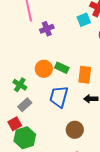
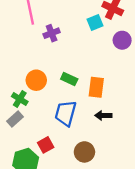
orange circle: (44, 69) -> (36, 80), moved
gray rectangle: (25, 105) -> (15, 119), moved
red square: (15, 124) -> (46, 145), moved

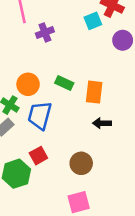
blue trapezoid: (66, 113) -> (40, 115), moved

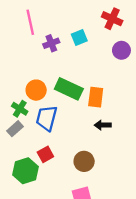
cyan square: (93, 21) -> (79, 37), moved
green rectangle: (64, 83) -> (69, 89), size x1.6

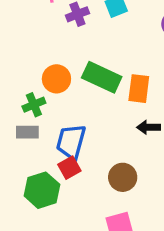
green cross: (20, 109) -> (34, 105), turned 35
blue trapezoid: (47, 118) -> (71, 142), moved
gray rectangle: (15, 129) -> (27, 132), turned 42

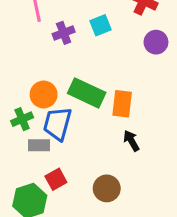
black arrow: (148, 127) -> (131, 141), turned 60
gray rectangle: (27, 132) -> (39, 145), moved
blue trapezoid: (71, 142) -> (57, 124), moved

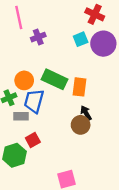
cyan square: (101, 25) -> (81, 39), moved
purple circle: (156, 42) -> (103, 44), size x1.5
brown circle: (107, 188) -> (81, 125), moved

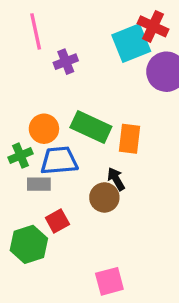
cyan square: (81, 39) -> (131, 43), moved, size x1.6
blue trapezoid: (34, 101) -> (59, 161), turned 70
black arrow: (86, 113) -> (116, 179), moved
brown circle: (81, 125) -> (104, 197), moved

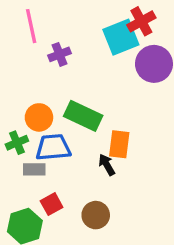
red cross: (153, 26) -> (141, 21), turned 36
orange rectangle: (130, 139) -> (119, 144), moved
brown circle: (104, 197) -> (96, 215), moved

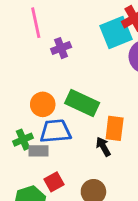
green cross: (17, 143) -> (23, 140), moved

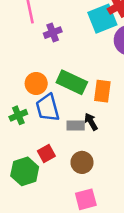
orange rectangle: (115, 128) -> (102, 91), moved
blue trapezoid: (55, 131) -> (48, 108), turned -100
gray rectangle: (38, 151) -> (76, 125), moved

